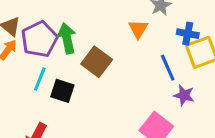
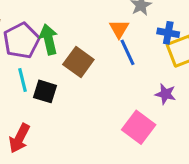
blue line: (168, 68) -> (128, 52), moved
cyan line: (40, 79) -> (22, 80), turned -35

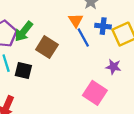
blue cross: (168, 33) -> (103, 26), moved
green arrow: (49, 39) -> (24, 31), turned -125

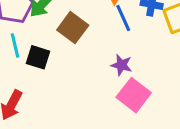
purple star: (113, 67) -> (121, 65), moved

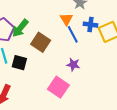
pink square: (134, 95) -> (58, 87), moved

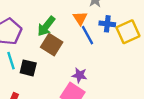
green arrow: (20, 28) -> (46, 26), moved
purple star: (73, 65) -> (80, 75), moved

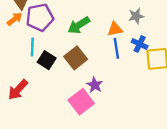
orange triangle: (80, 18) -> (115, 29), turned 32
brown square: (52, 45) -> (76, 58), moved

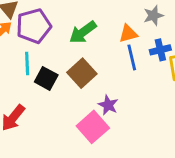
blue cross: (140, 44) -> (160, 50), turned -35

